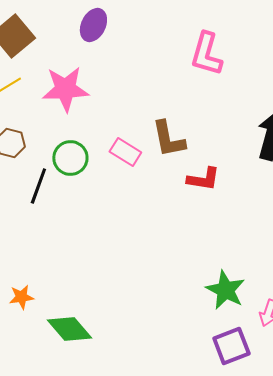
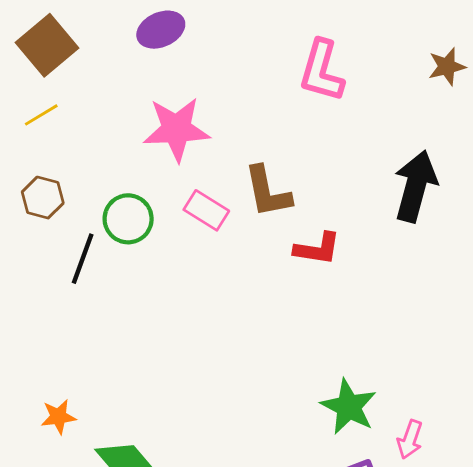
purple ellipse: (93, 25) -> (161, 30), turned 40
pink star: (65, 89) -> (176, 129), moved

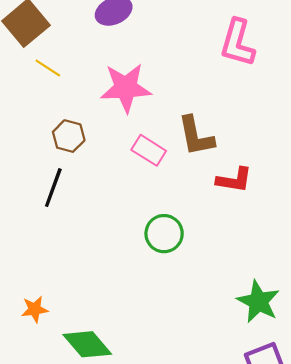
yellow line: (41, 115) -> (48, 68), moved, turned 64
brown hexagon: (43, 198) -> (69, 136), moved
green circle: (128, 219) -> (164, 234), moved

